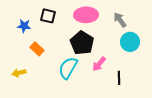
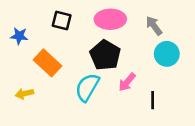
blue star: (24, 26) -> (19, 36), moved
orange rectangle: (37, 49) -> (47, 63), size x1.5

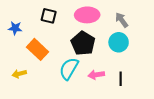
cyan circle: (167, 54) -> (119, 42), moved
pink arrow: (127, 82) -> (96, 75), moved, turned 42

